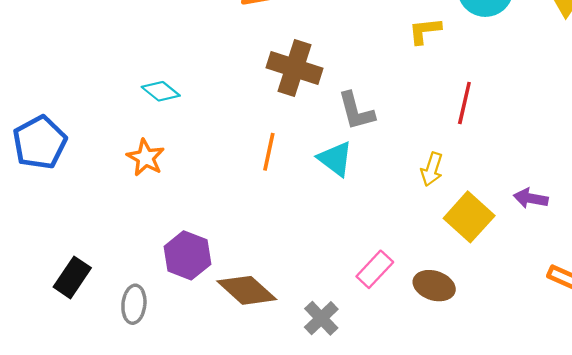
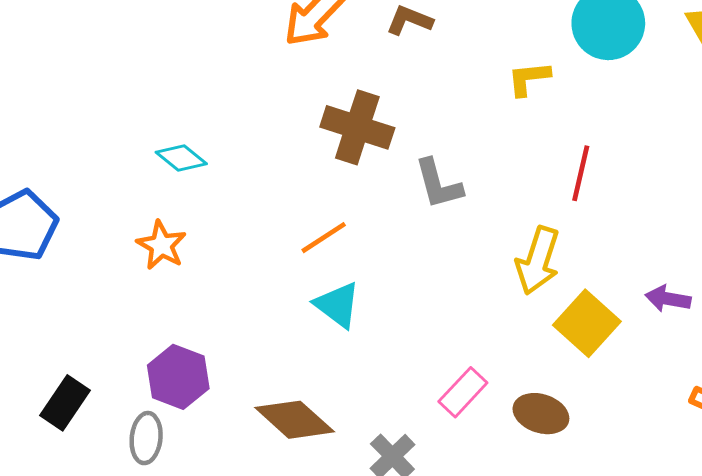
orange line: (269, 152) -> (324, 238), turned 45
cyan triangle: (335, 159) -> (337, 305), moved
yellow arrow: (432, 169) -> (538, 261), size x1.5
purple hexagon: (187, 255) -> (178, 377), moved

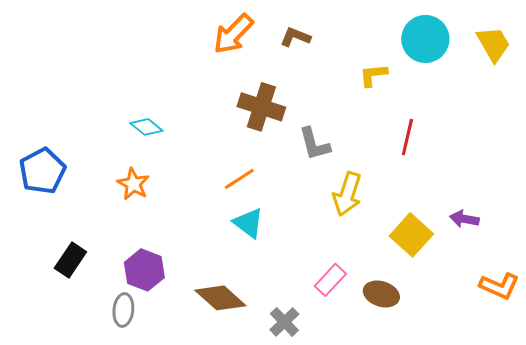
yellow arrow: (538, 261) -> (347, 194), moved
black rectangle: (65, 403) -> (70, 260), moved

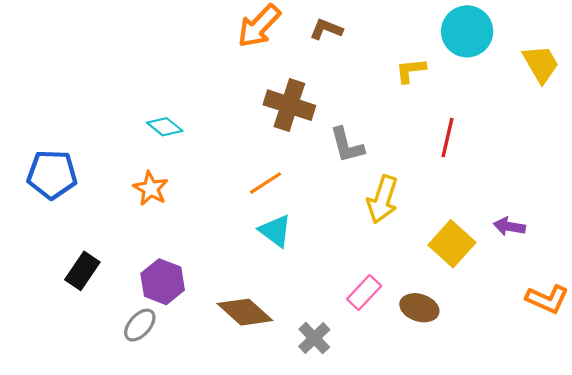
yellow trapezoid: (493, 44) -> (541, 64), moved
blue pentagon: (42, 171) -> (52, 174), turned 30
gray ellipse: (123, 310) -> (140, 325), turned 36

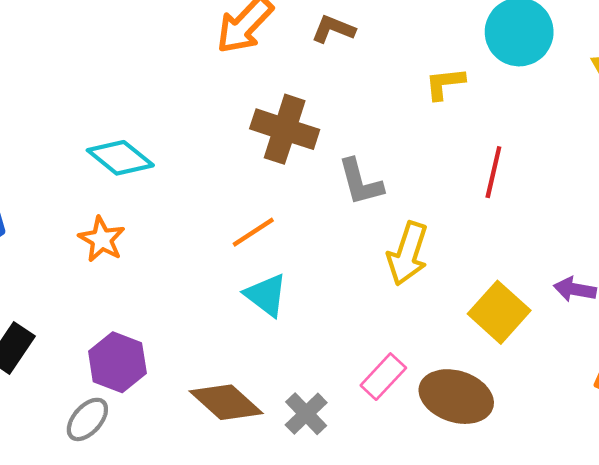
cyan diamond: (165, 127) -> (120, 158), size x1.4
brown ellipse: (419, 308) -> (456, 397), size x1.4
gray cross: (314, 338) -> (306, 414), moved

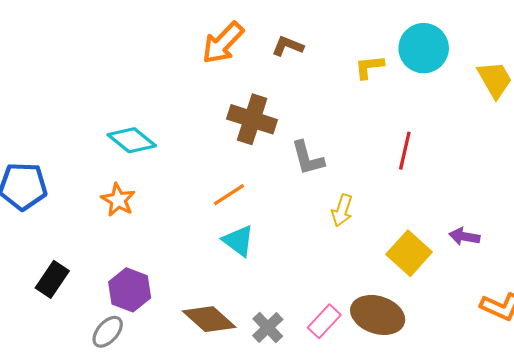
yellow L-shape: (445, 83) -> (369, 67), moved
yellow arrow: (408, 254) -> (342, 210), size x0.7
pink rectangle: (383, 377) -> (324, 321), moved

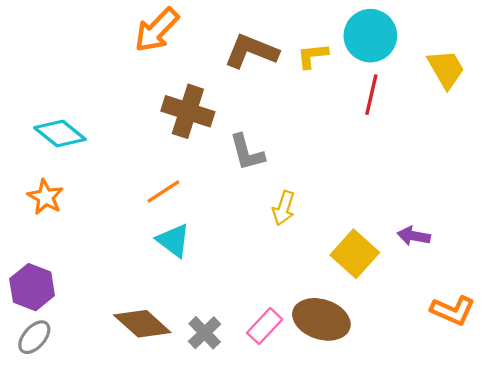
brown L-shape: (288, 46) -> (251, 51), moved, size x1.6
red line: (405, 151) -> (371, 95), moved
purple hexagon: (130, 290) -> (32, 287), moved

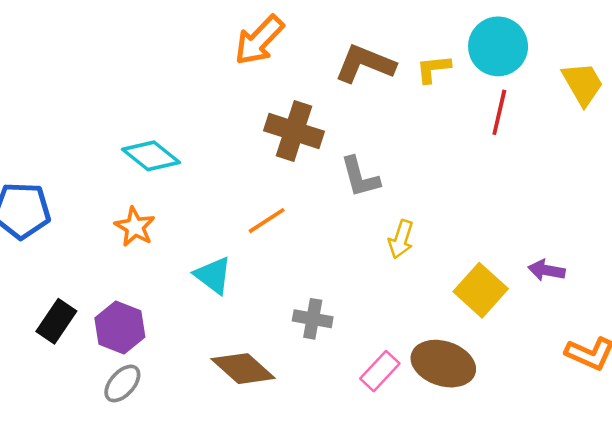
cyan triangle: (173, 240) -> (213, 275), moved
gray cross: (205, 333) -> (313, 319), moved, turned -36

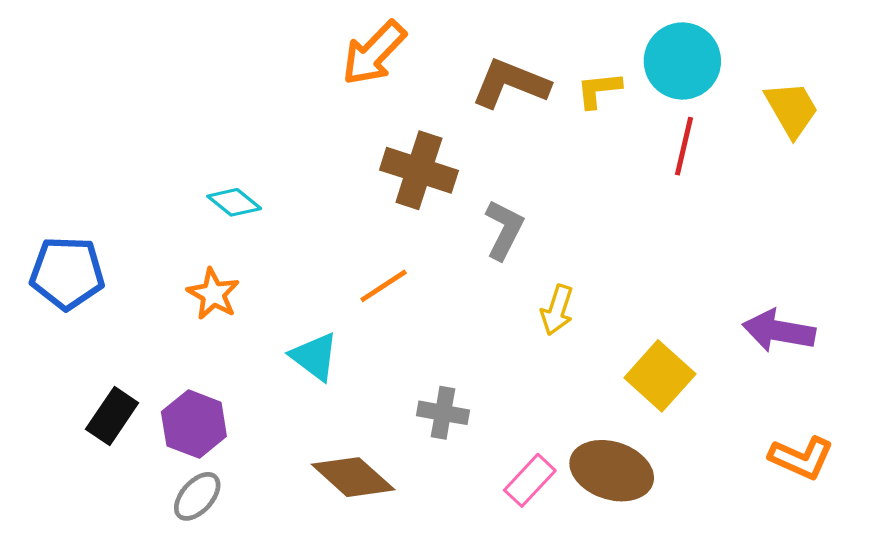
cyan diamond: (151, 156) -> (234, 202), size x0.7
gray L-shape: (360, 177) -> (504, 230), turned -138
purple arrow: (547, 270) -> (779, 331), moved, size x1.5

